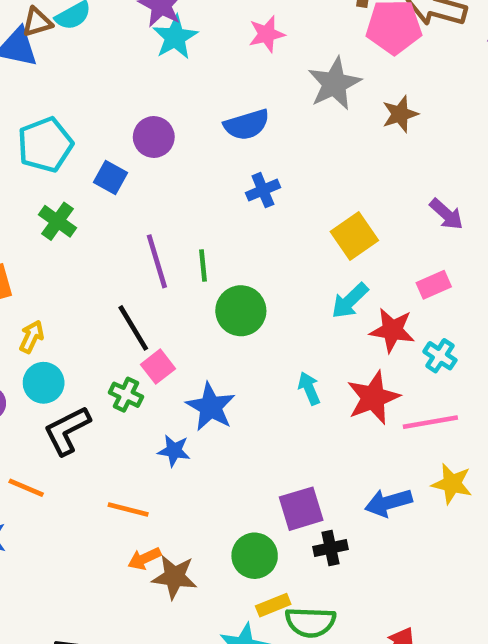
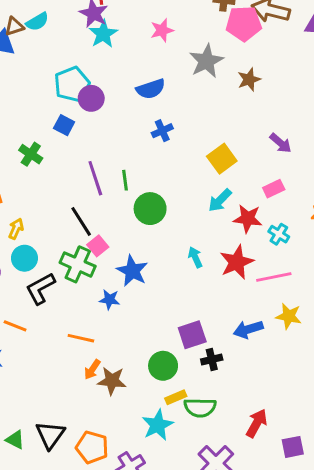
cyan pentagon: (45, 145) -> (72, 84), moved
green cross: (126, 395) -> (78, 264), size x1.6
orange arrow: (144, 559) -> (92, 369), turned -30

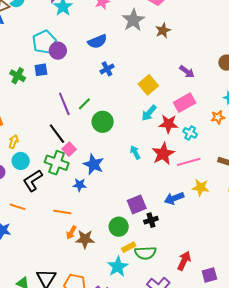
blue square: (64, 125) -> (41, 70), turned -32
green cross: (31, 154) -> (18, 76), moved
green line: (125, 180) -> (84, 104), turned 56
pink rectangle: (274, 189) -> (185, 103), size x1.5

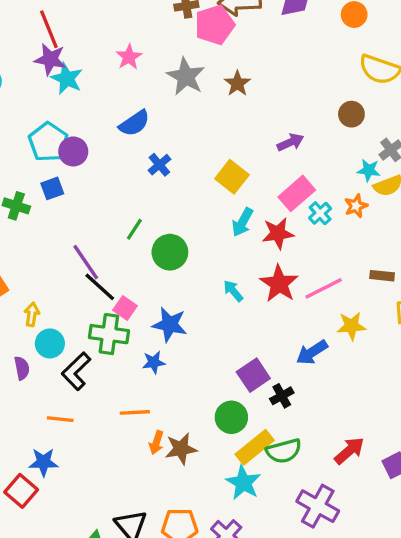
purple arrow: (187, 72) -> (290, 142), turned -49
purple line: (64, 104) -> (86, 262), moved
cyan cross: (190, 133) -> (320, 213), moved, turned 32
yellow rectangle: (129, 247) -> (255, 447), size x1.6
red arrow: (184, 261) -> (349, 451), turned 36

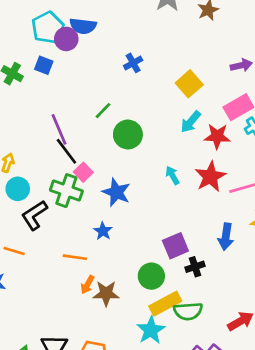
blue semicircle: (134, 123) -> (83, 26), moved, turned 30
blue square: (52, 188) -> (44, 65), turned 30
blue arrow: (312, 352) -> (226, 237), turned -60
blue star: (154, 362) -> (103, 231), moved, turned 30

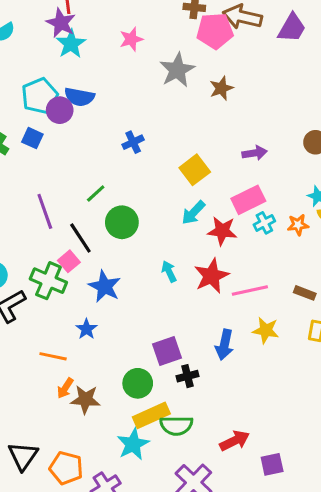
black line: (66, 151) -> (80, 238), moved

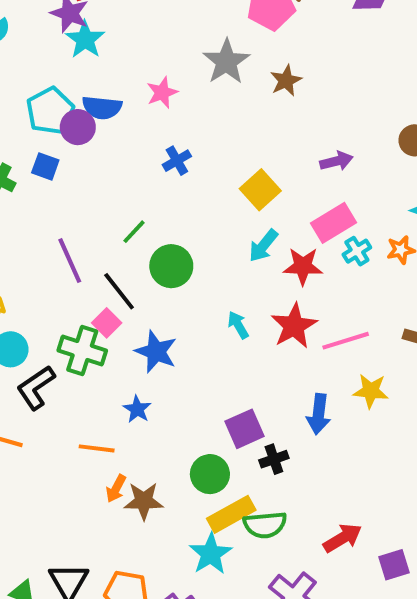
pink star: (131, 39) -> (162, 93), moved

